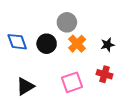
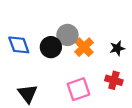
gray circle: (67, 22) -> (67, 35), moved
black triangle: (25, 86) -> (28, 94), turned -36

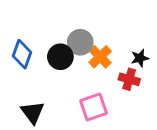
blue diamond: (19, 45) -> (22, 54), turned 40
red cross: (114, 80) -> (129, 79), moved

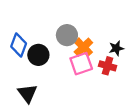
black circle: (60, 57) -> (38, 55), moved
pink square: (93, 107) -> (81, 64), moved

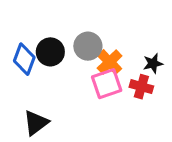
black circle: (38, 55) -> (50, 52), moved
black triangle: (27, 93) -> (36, 123), turned 30

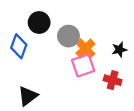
black circle: (50, 52) -> (39, 22), moved
red cross: (141, 87) -> (113, 80), moved

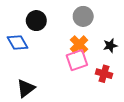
gray circle: (68, 36) -> (83, 16), moved
blue diamond: (19, 46) -> (18, 42), turned -50

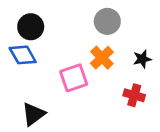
black circle: (36, 21) -> (31, 27), moved
pink square: (77, 60) -> (74, 78), moved

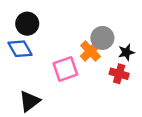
gray circle: (107, 21) -> (102, 38), moved
red cross: (134, 95) -> (119, 74), moved

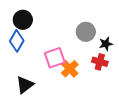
blue diamond: (20, 49) -> (17, 41), turned 60
orange cross: (90, 51) -> (70, 69), moved

